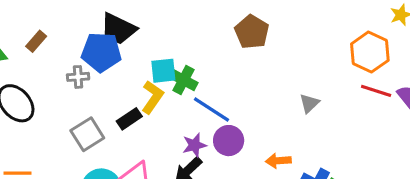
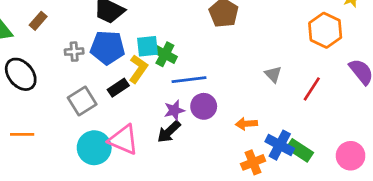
blue pentagon: (101, 52) -> (108, 48), moved
red line: (376, 91) -> (312, 89), moved, turned -75
gray triangle: (309, 103) -> (273, 74), turned -30
blue line: (212, 109) -> (189, 80), turned -40

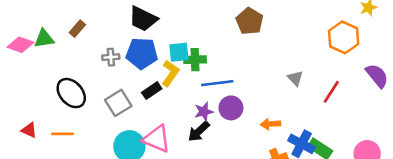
green cross: (165, 54) -> (195, 60), turned -30
black ellipse: (21, 74) -> (71, 93), moved

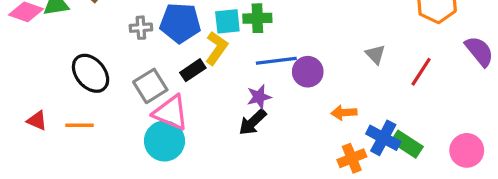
green cross: (195, 60) -> (257, 18), moved
purple circle: (231, 108) -> (308, 72), moved
pink triangle: (157, 139) -> (171, 113), moved

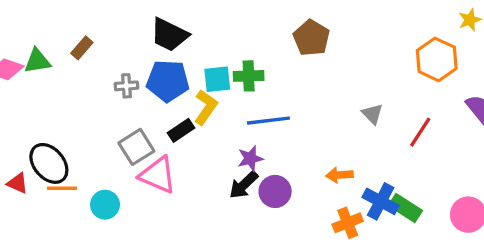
purple circle: (308, 72) -> (275, 191), moved
black ellipse: (91, 73) -> (49, 163), moved
cyan circle: (165, 141) -> (105, 205), moved, size x0.7

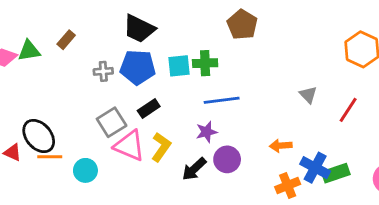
brown pentagon: (311, 38) -> (242, 25), moved
yellow L-shape: (206, 107) -> (161, 147), moved
black arrow: (244, 185) -> (194, 169), moved
green rectangle: (405, 208) -> (336, 173), turned -52

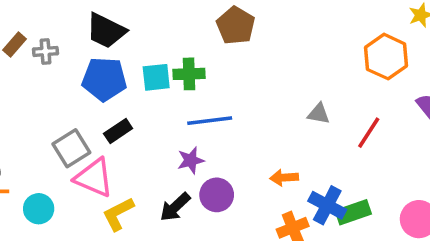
gray cross: (103, 71) -> (46, 51), moved
gray triangle: (308, 95) -> (319, 114), turned -36
yellow L-shape: (161, 147) -> (118, 214), moved, turned -152

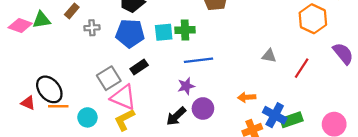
gray cross: (46, 51) -> (92, 28), moved
yellow L-shape: (118, 214) -> (124, 120), moved

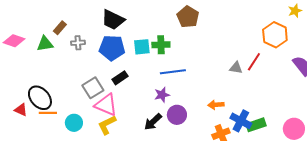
green triangle: (41, 20) -> (45, 44), moved
red line: (302, 68) -> (254, 62), moved

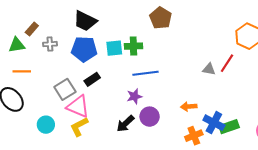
orange line: (48, 113) -> (22, 71), moved

